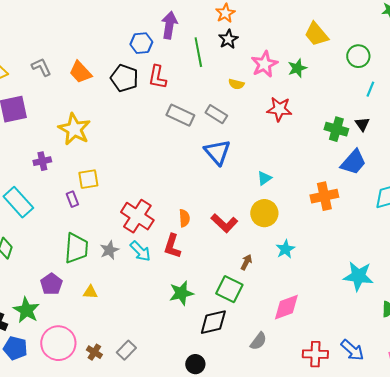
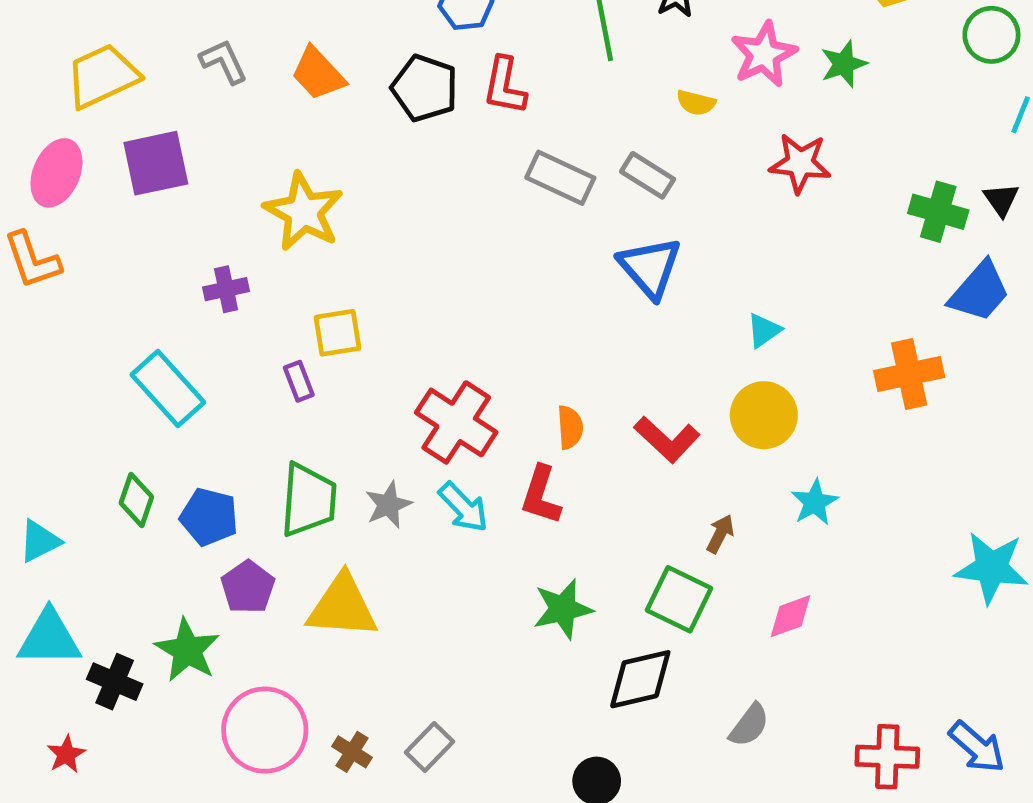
yellow triangle: (90, 292) -> (342, 607), size x2.0
pink diamond: (286, 307) -> (790, 616), moved, size x0.7
blue pentagon: (15, 348) -> (209, 517), moved

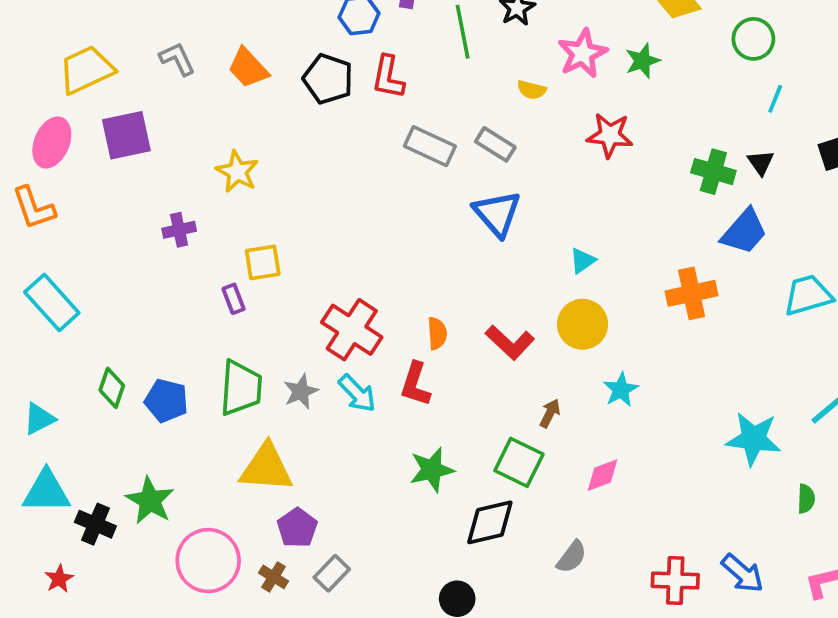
yellow star: (304, 212) -> (237, 172), size x0.7
cyan rectangle: (168, 389) -> (52, 302), moved
purple pentagon: (248, 587) -> (297, 528), moved

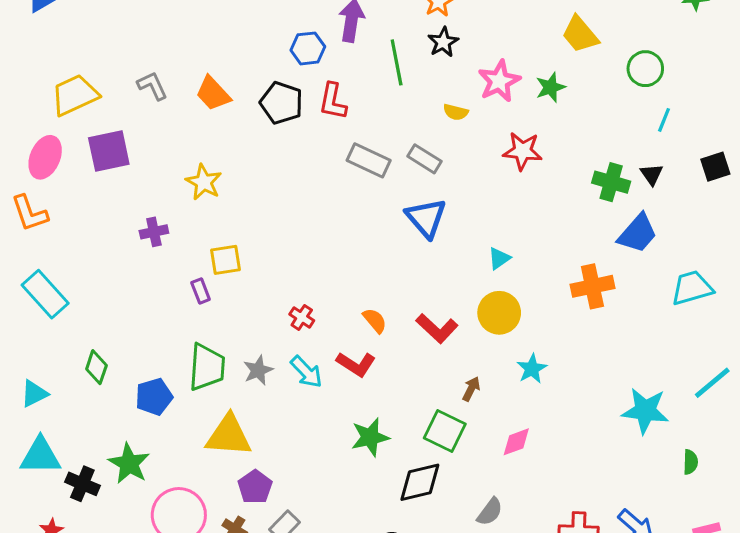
red cross: (352, 330) -> (302, 317), size x0.5
orange semicircle: (437, 333) -> (375, 321), turned -36
red L-shape: (415, 384) -> (356, 364), turned -75
blue pentagon: (166, 401) -> (154, 397), moved, turned -30

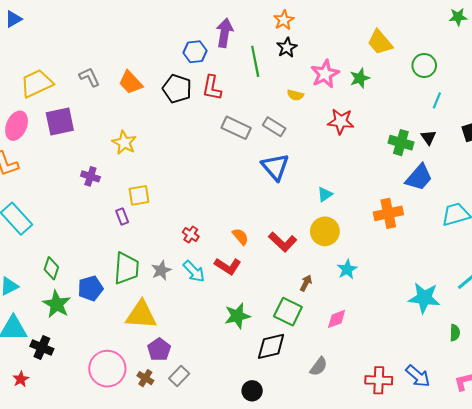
purple cross: (154, 232) -> (90, 176), turned 30
green star: (129, 464) -> (57, 304), moved

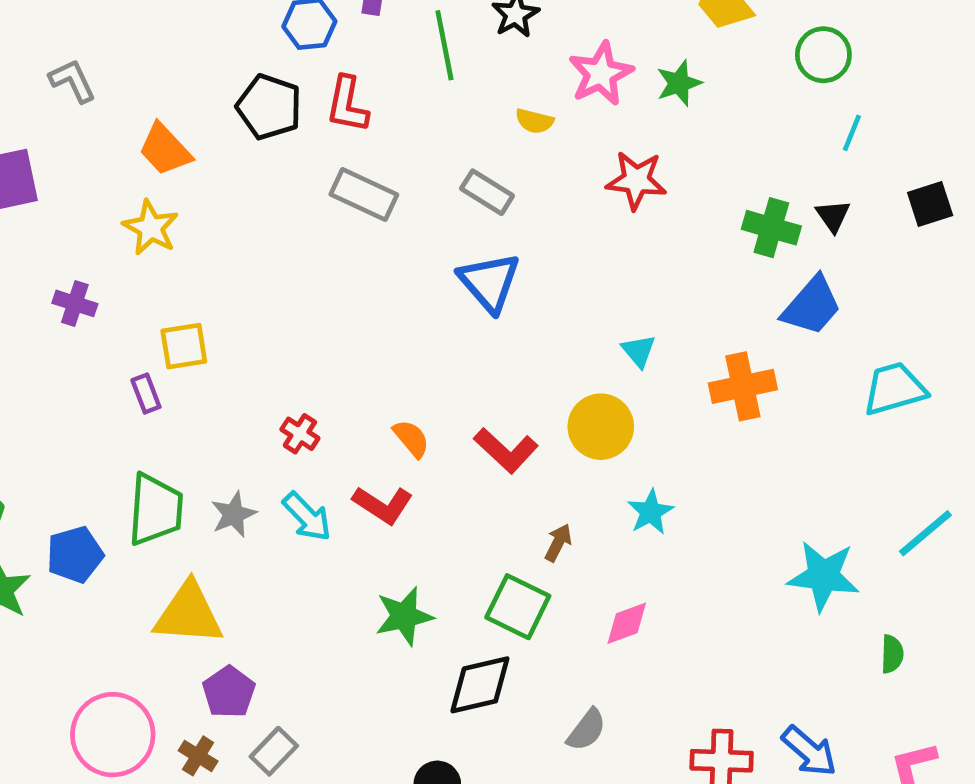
orange trapezoid: (131, 82) -> (165, 149), moved
gray rectangle: (236, 128) -> (364, 195), moved
cyan triangle: (325, 194) -> (639, 351), moved, turned -35

